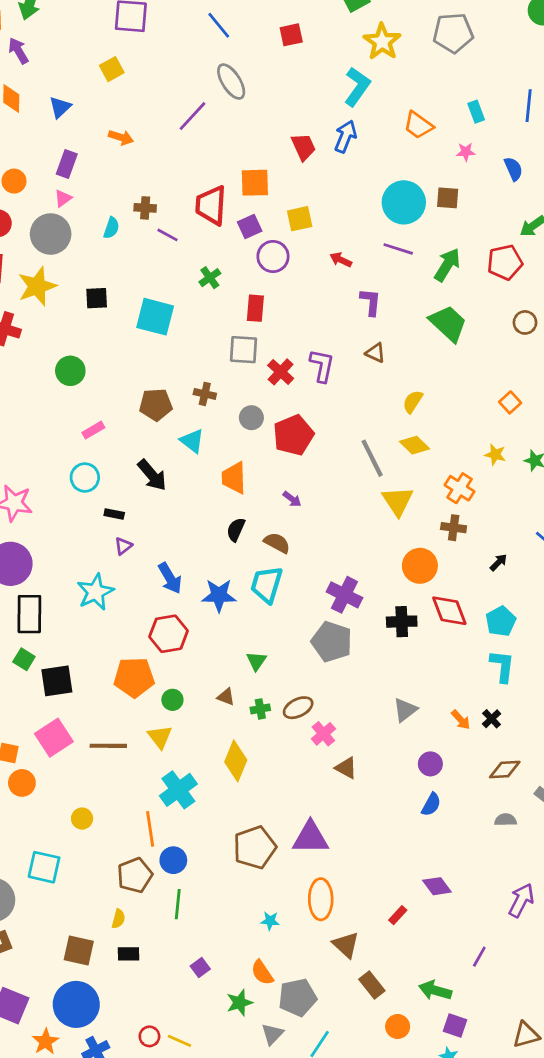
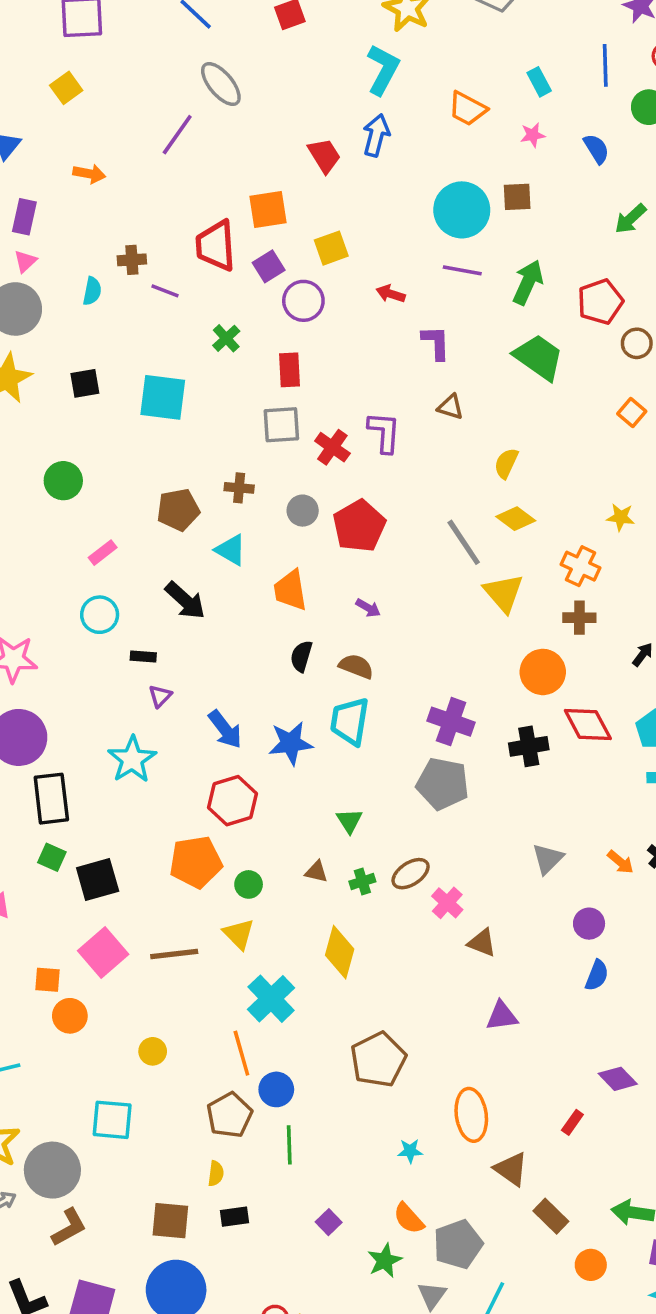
red pentagon: (505, 262) -> (600, 302), moved
orange square: (510, 402) -> (632, 413), moved
purple triangle: (310, 838) -> (502, 1016), moved, size x0.7

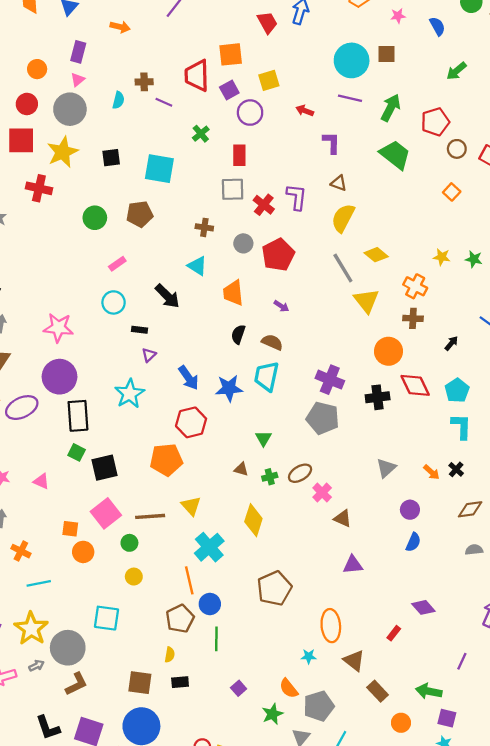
yellow semicircle: (506, 463) -> (343, 218), moved, size x1.5
brown pentagon: (178, 510) -> (140, 214), moved
green circle: (249, 884) -> (129, 543), moved
cyan star: (410, 1151) -> (309, 656), moved

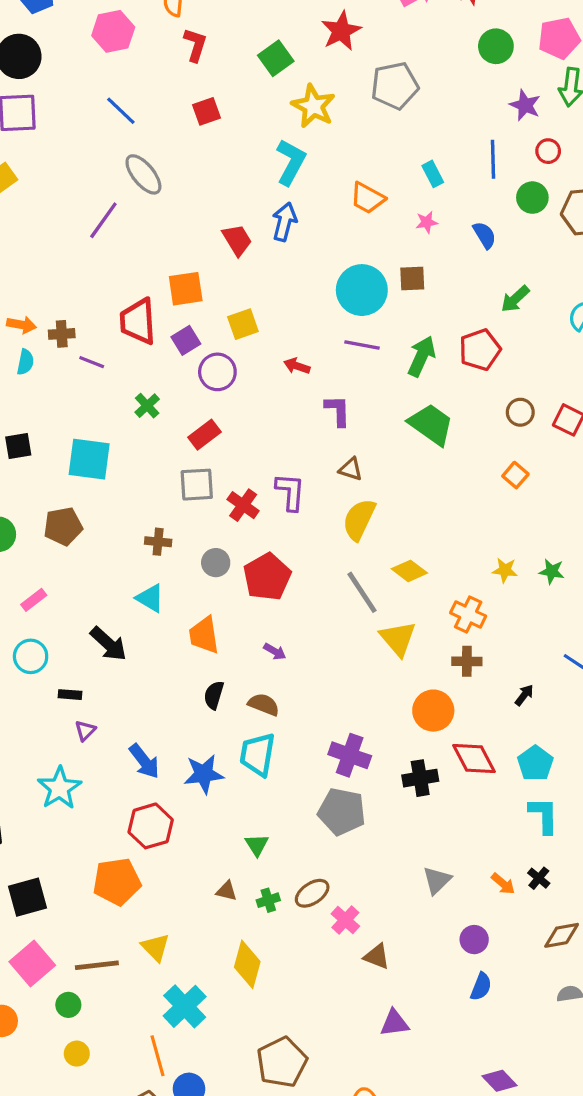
orange arrow: (120, 27) -> (21, 325), moved
red pentagon: (435, 122) -> (480, 350), moved
red rectangle: (239, 155) -> (205, 435), turned 55

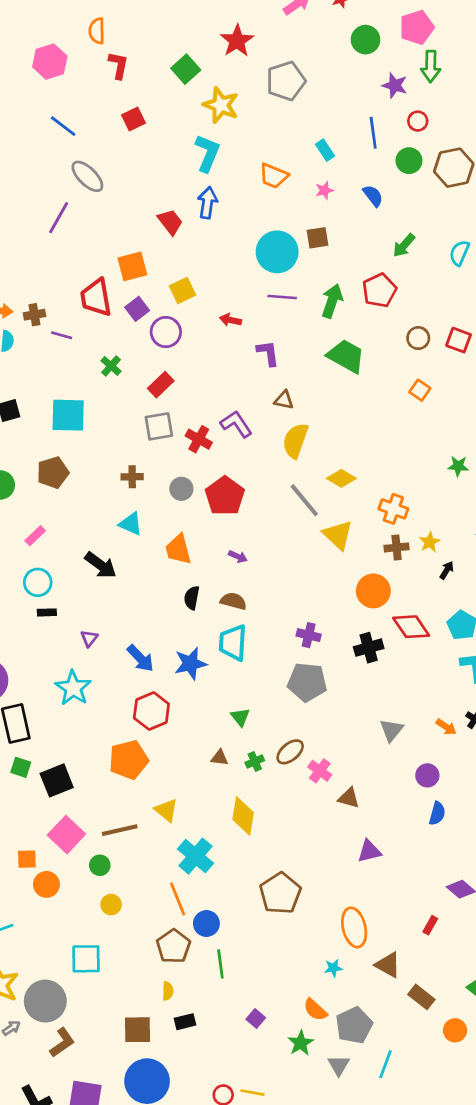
purple L-shape: (290, 492) -> (236, 424), turned -32
yellow star: (505, 570) -> (430, 542), moved, turned -30
black rectangle: (70, 695) -> (47, 612), moved
purple cross: (350, 755) -> (309, 635), size x0.7

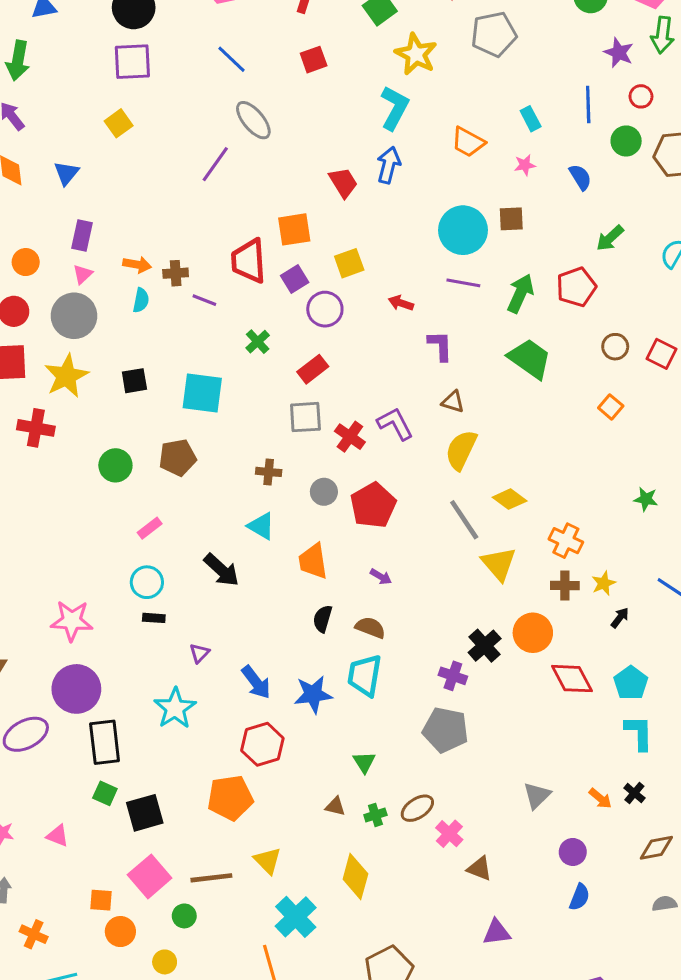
black cross: (369, 648) -> (485, 646), moved, turned -32
yellow circle: (111, 905) -> (165, 962), moved

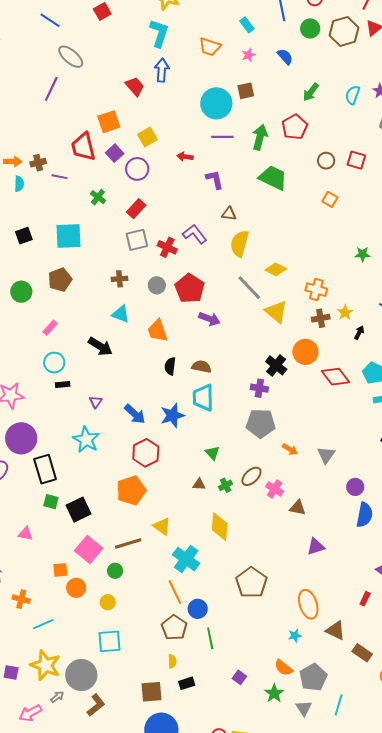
purple arrow: (381, 577) -> (209, 319), moved, size x1.5
orange arrow: (600, 798) -> (290, 449), moved
blue semicircle: (579, 897) -> (365, 515), size x1.4

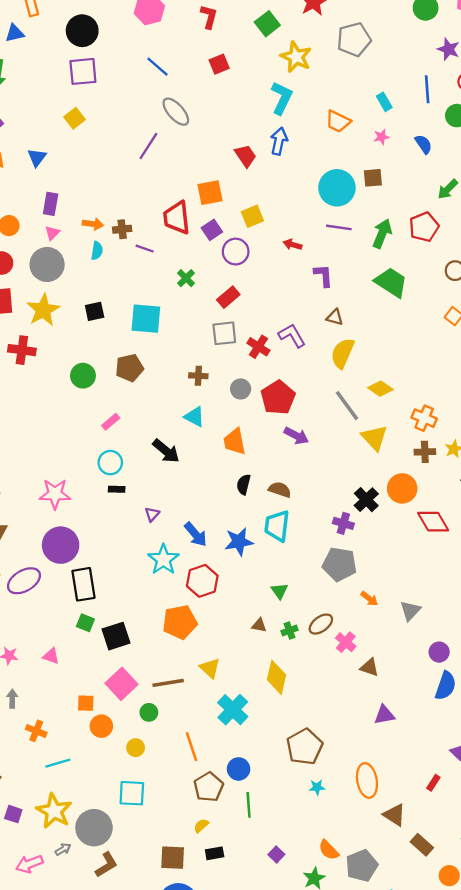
cyan star: (86, 440) -> (163, 559), moved
orange line: (175, 592) -> (191, 747), moved
cyan star: (295, 636) -> (317, 787), moved
yellow semicircle: (172, 661) -> (201, 826), turned -136

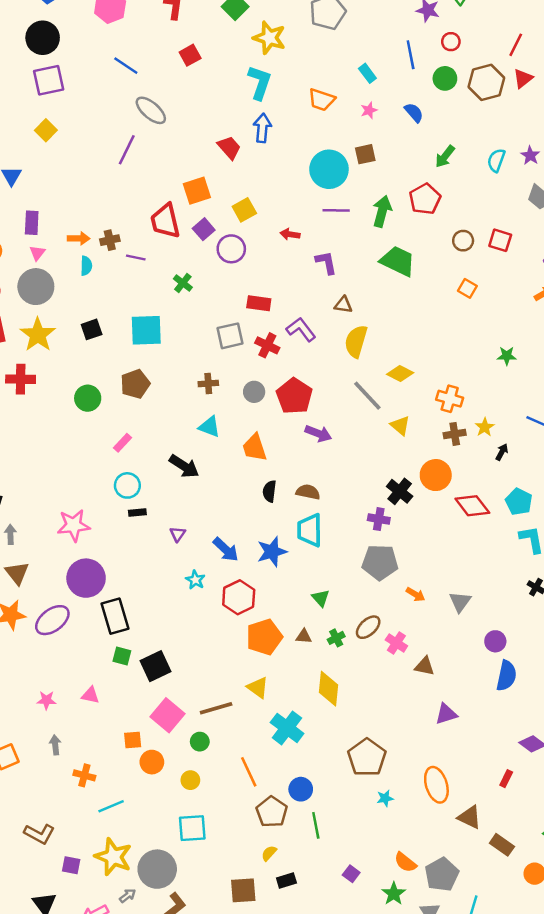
red rectangle: (228, 297) -> (259, 303), moved, turned 55
yellow triangle: (374, 438) -> (400, 426), size x0.7
cyan star: (163, 559) -> (195, 580), size x0.6
orange pentagon: (180, 622) -> (264, 637), moved

